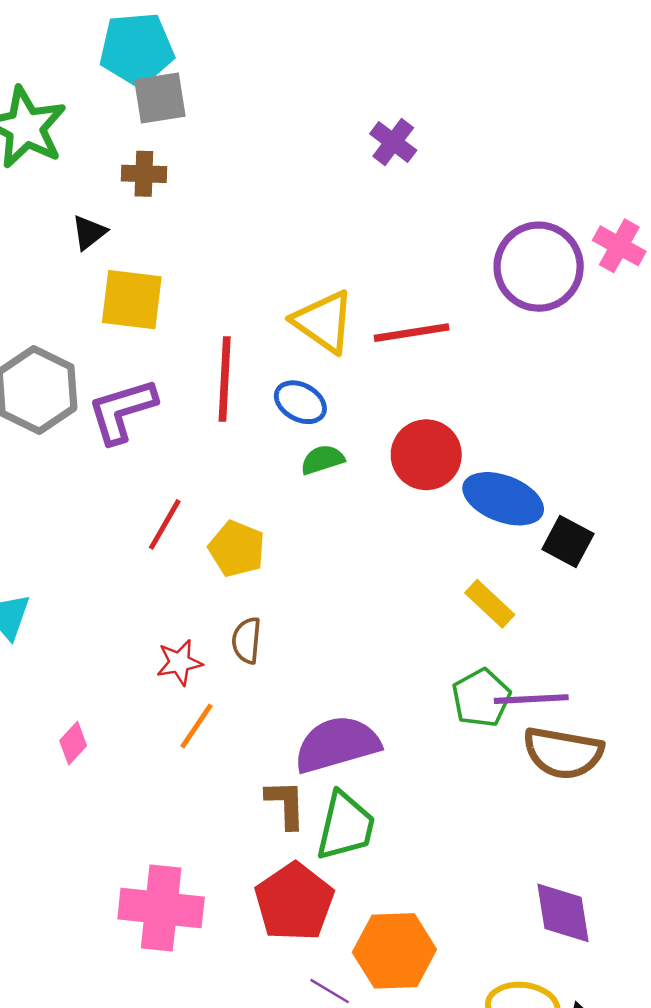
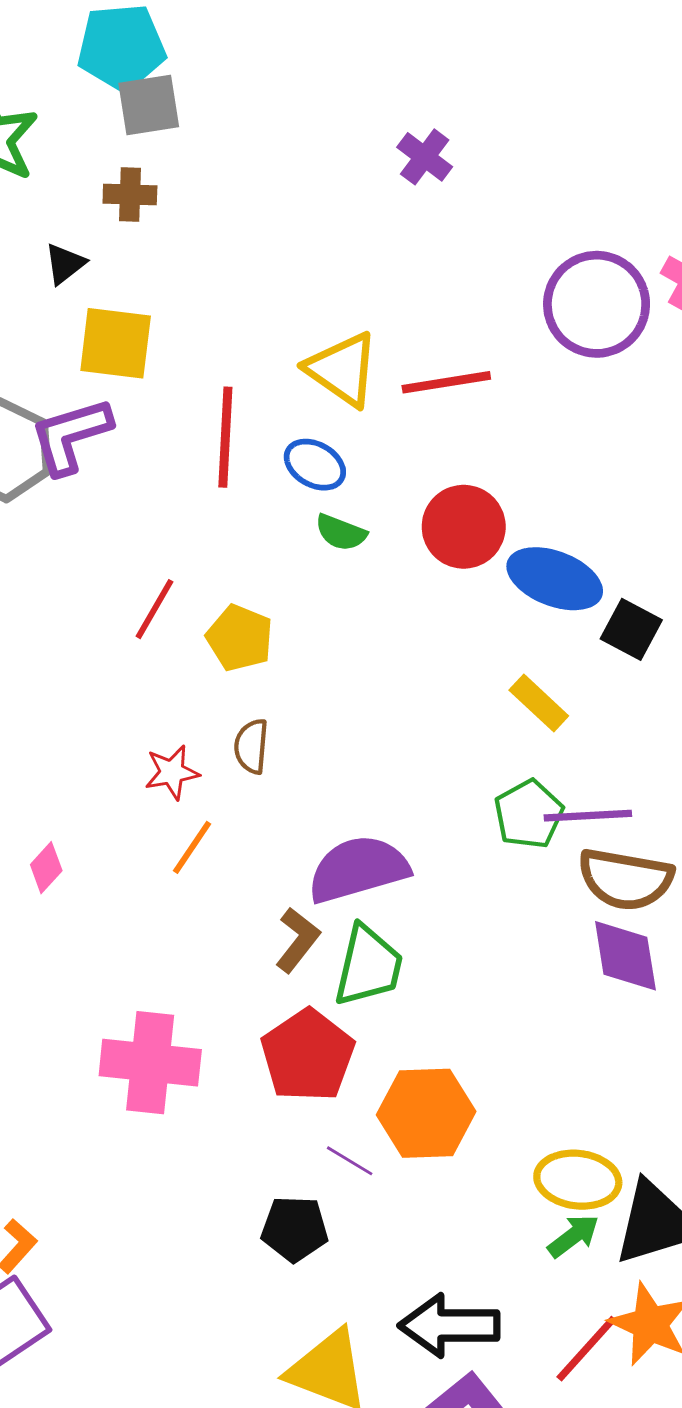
purple L-shape: (122, 411) -> (71, 436), moved
green semicircle: (322, 460) -> (341, 533), turned -141
brown L-shape: (286, 804) -> (298, 940), turned 40
purple diamond: (563, 913) -> (625, 956), moved

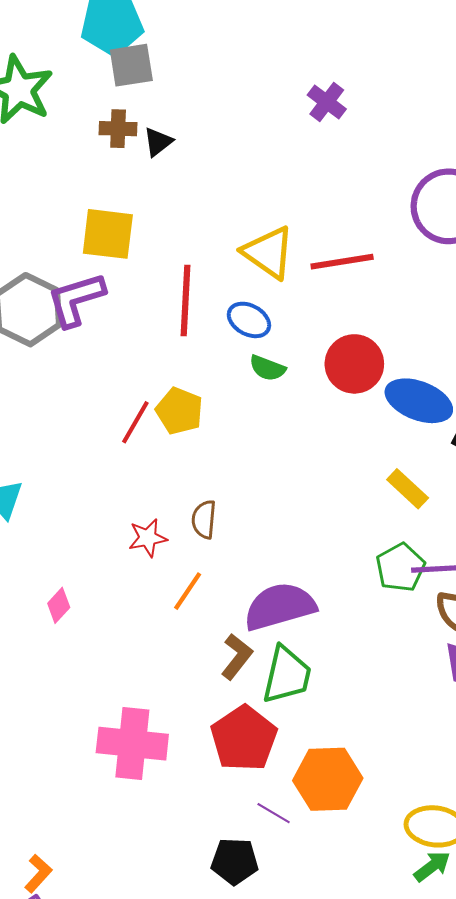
black triangle: (65, 264) -> (158, 142), moved
yellow pentagon: (240, 638) -> (179, 411), moved
orange line: (192, 847) -> (188, 591), moved

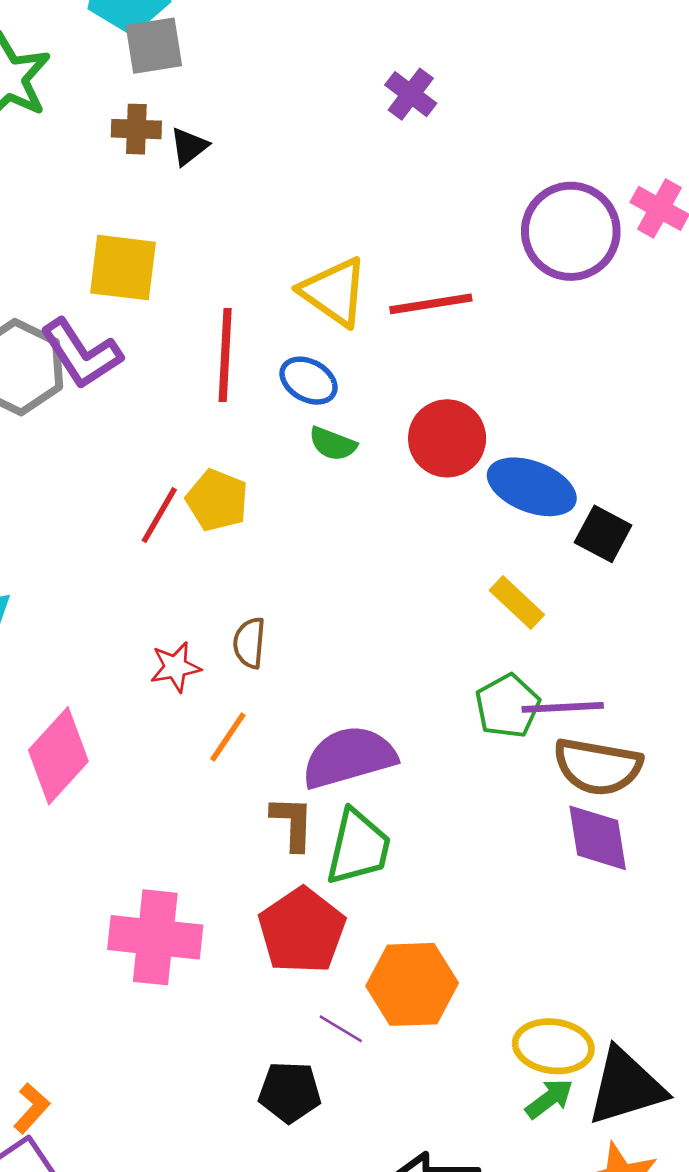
purple L-shape: (76, 299) -> (81, 354), turned -106
pink diamond: (59, 605) -> (58, 756), size x2.0
brown L-shape: (237, 657) -> (292, 823), turned -36

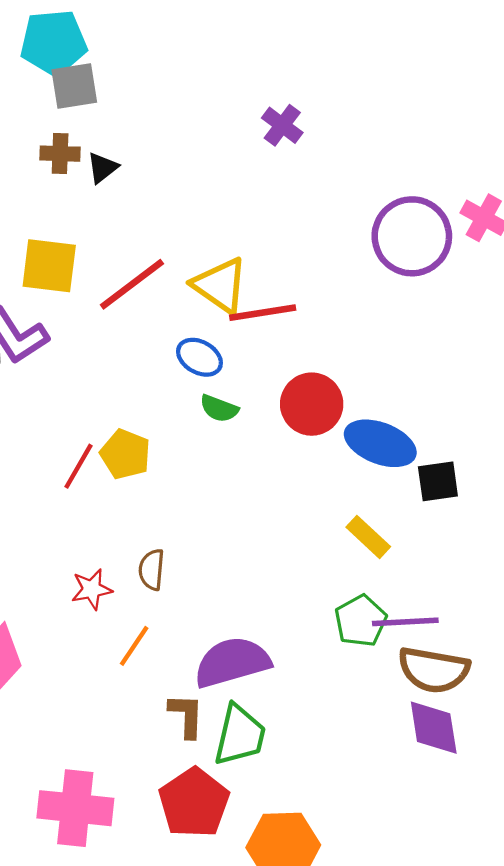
red line: (431, 304) -> (263, 313), moved
red line: (225, 355) -> (132, 284), moved, turned 50
black square: (603, 534) -> (438, 481), turned -36

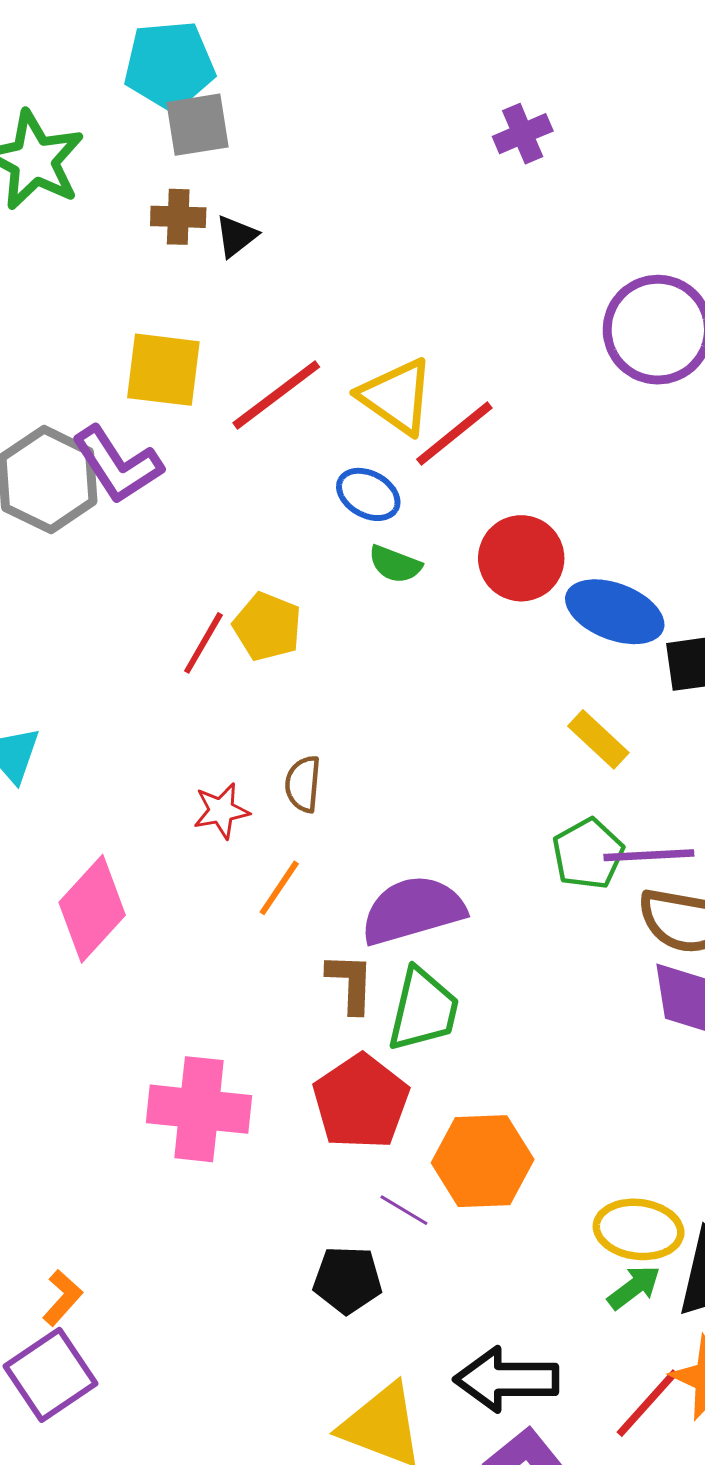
purple cross: (282, 125) -> (523, 134), moved, turned 30
red line: (263, 313) -> (454, 434), turned -30

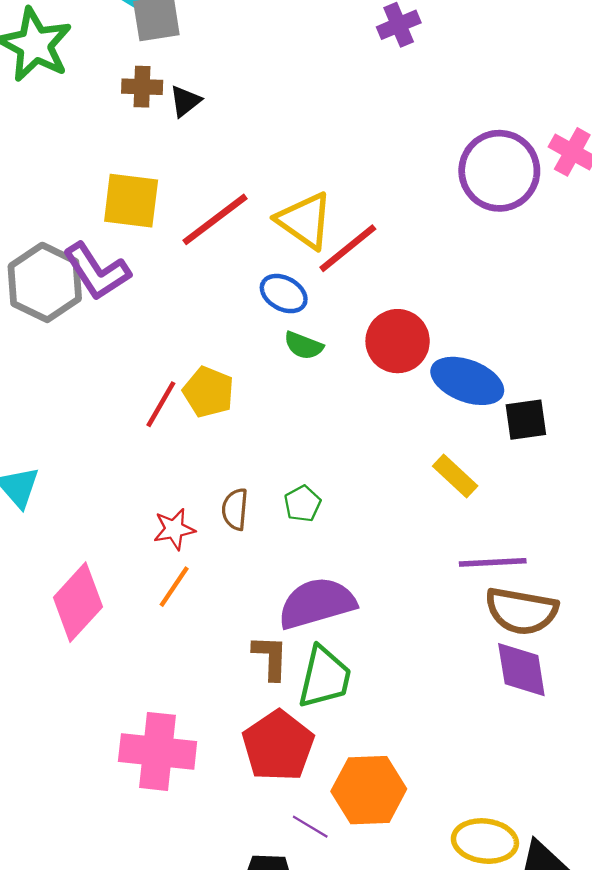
green pentagon: (588, 854) -> (302, 504), moved, size x0.7
orange line: (279, 888) -> (174, 587), moved

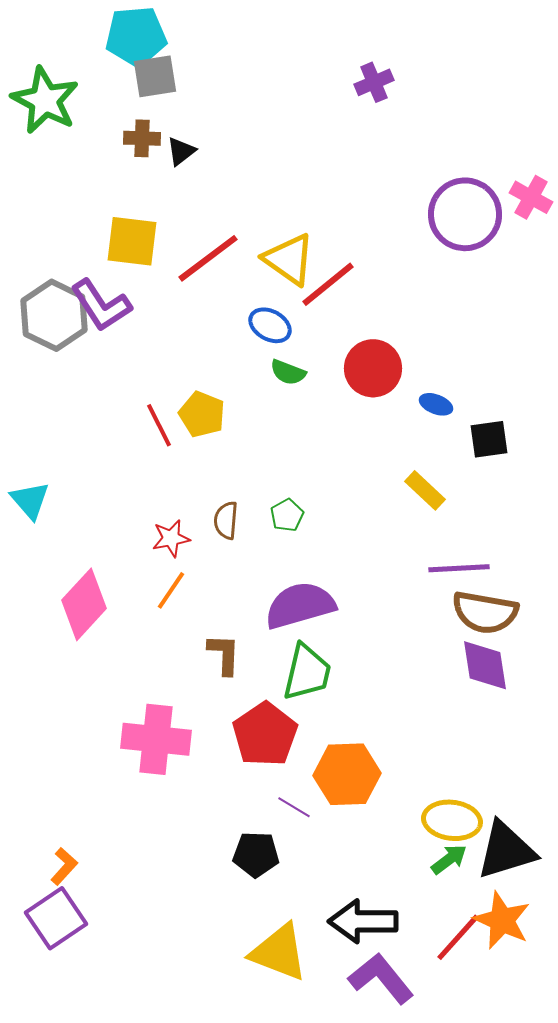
blue ellipse: (467, 381) -> (436, 404), size x0.5
red line: (161, 404) -> (159, 425), turned -57
brown L-shape: (270, 657) -> (224, 654), moved

